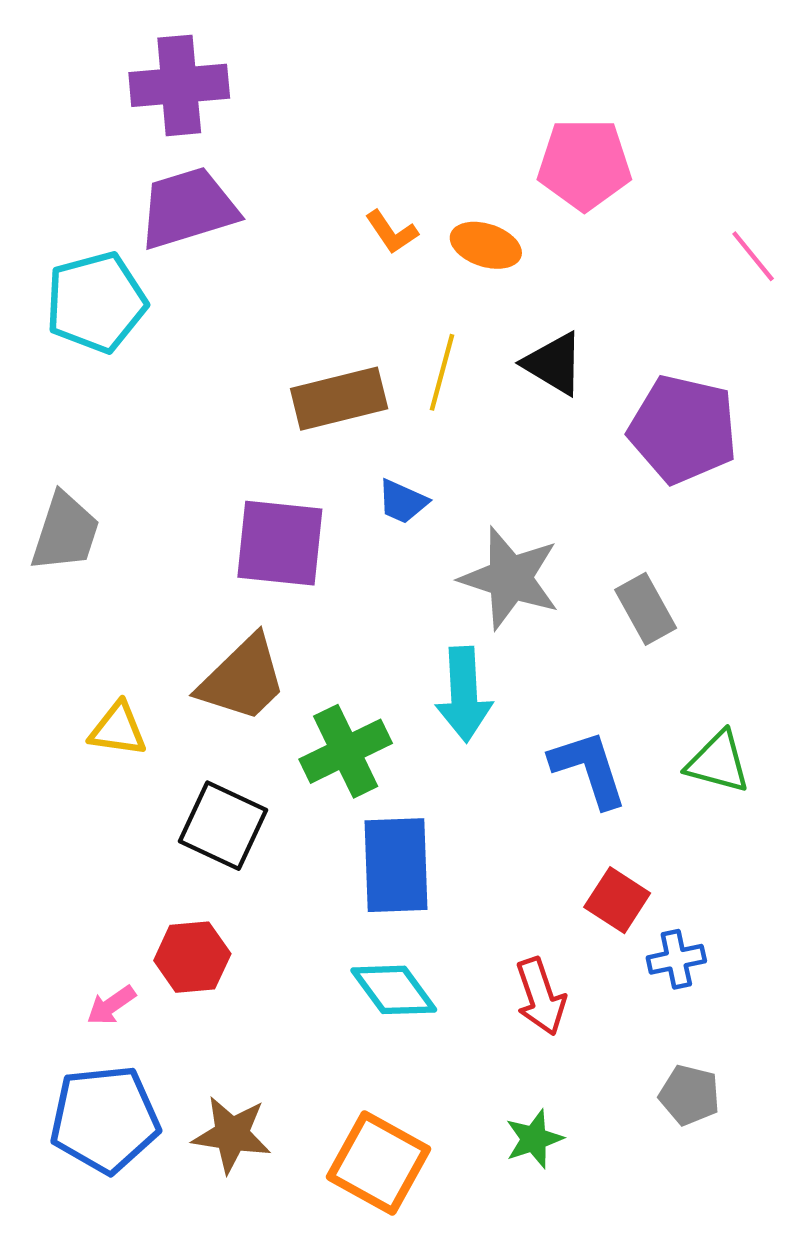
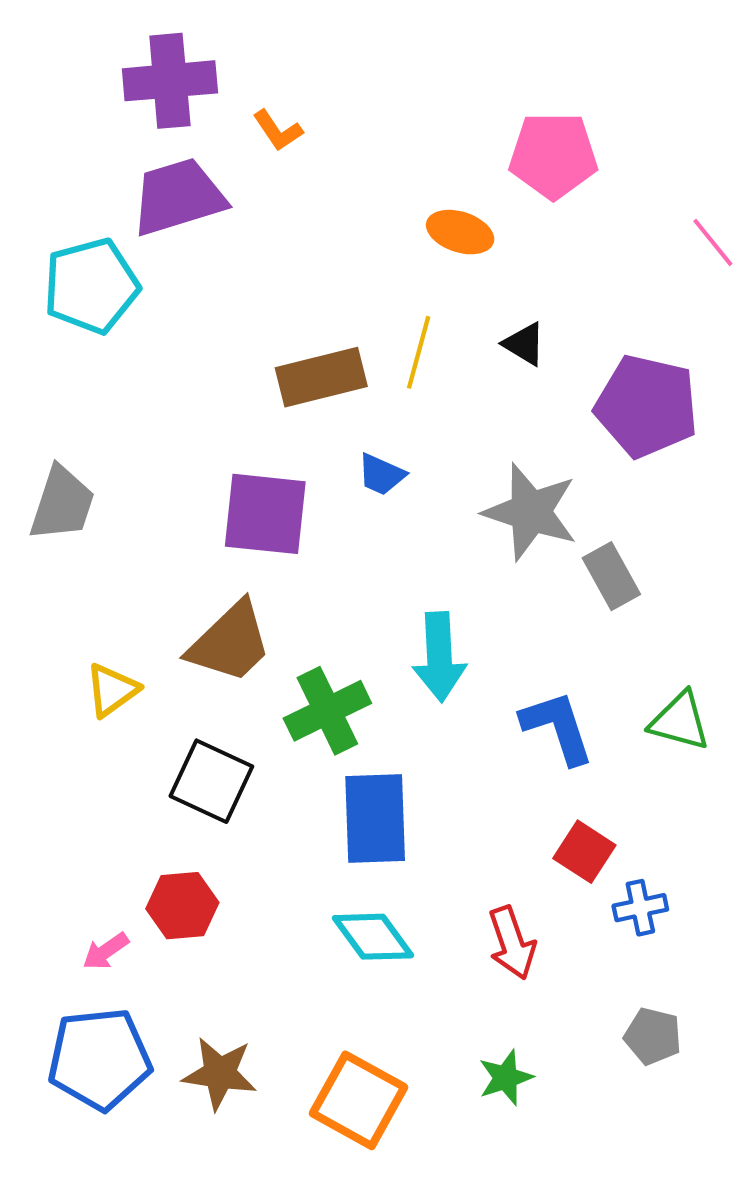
orange L-shape: (392, 232) -> (278, 131), moved
black triangle: (554, 364) -> (524, 344), size x0.7
gray star: (510, 578) -> (531, 512), moved
yellow triangle: (118, 729) -> (112, 690), turned -44

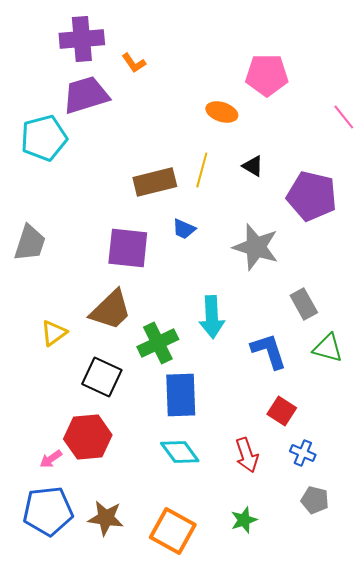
gray rectangle: (611, 576) -> (304, 304), moved
red hexagon: (182, 906) -> (88, 437), size x1.4
blue cross: (640, 908) -> (303, 453), moved, turned 35

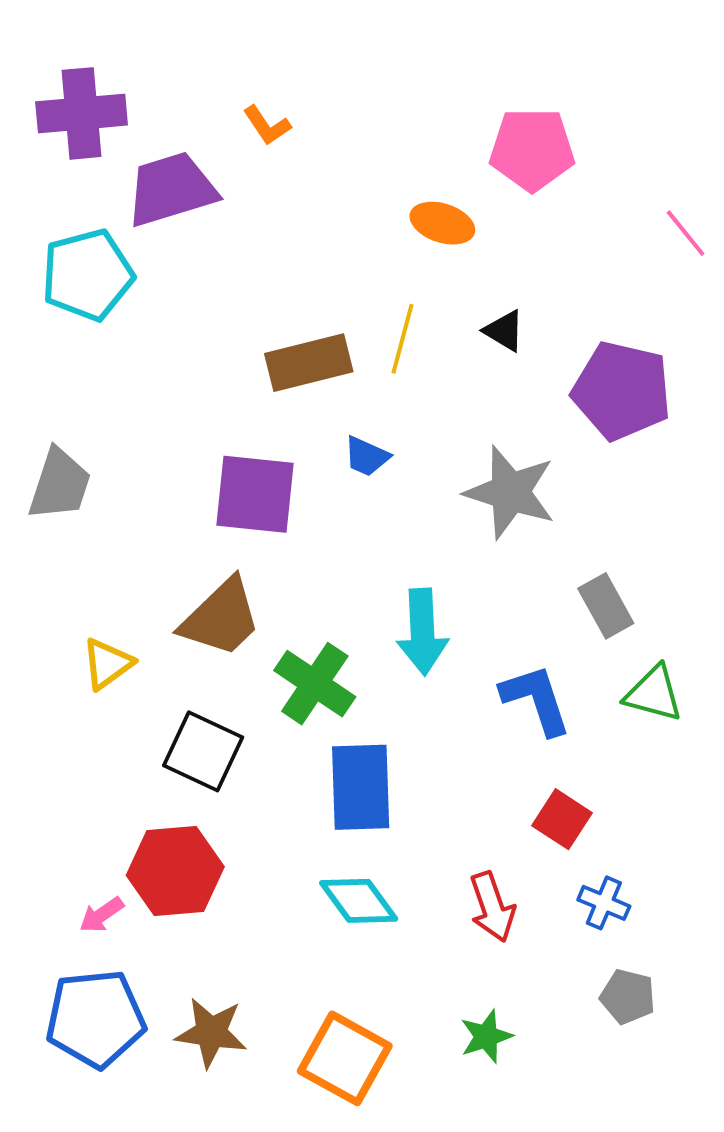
purple cross: (82, 39) -> (82, 113), moved
green cross: (158, 343) -> (315, 684), turned -30

